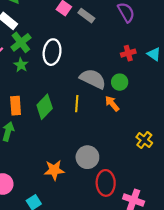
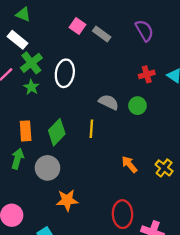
gray semicircle: (93, 79) -> (109, 102), size x0.7
orange arrow: (112, 104) -> (129, 164), moved
gray circle: (87, 157) -> (47, 168), moved

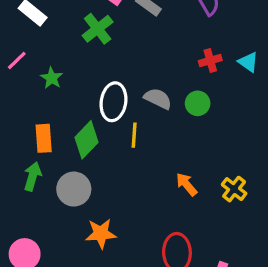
green cross: (31, 63) -> (98, 29), moved
white ellipse: (65, 73) -> (113, 102), moved

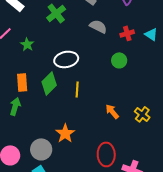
gray semicircle: (158, 99) -> (98, 26), moved
white ellipse: (113, 102) -> (66, 59), turned 70
yellow line: (134, 135) -> (77, 89), moved
gray circle: (74, 189) -> (41, 149), moved
orange star: (101, 233) -> (65, 133), moved, turned -30

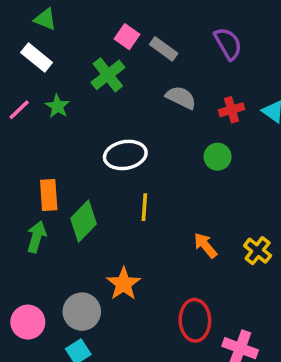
green star: (27, 44) -> (57, 106), moved
green diamond: (49, 83) -> (84, 221), moved

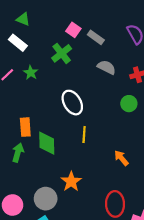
white ellipse: (125, 155) -> (72, 103), turned 70
green diamond: (84, 221) -> (47, 143), turned -45

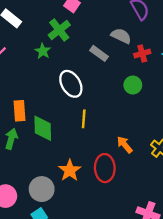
gray rectangle: (96, 37) -> (99, 53), moved
gray semicircle: (106, 67) -> (121, 36), moved
green star: (31, 73) -> (43, 51), moved
red ellipse: (115, 204) -> (105, 168), moved

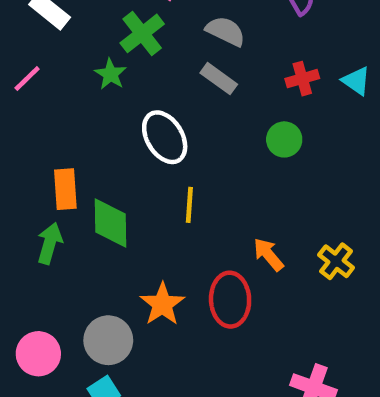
gray semicircle: (121, 36) -> (226, 31), moved

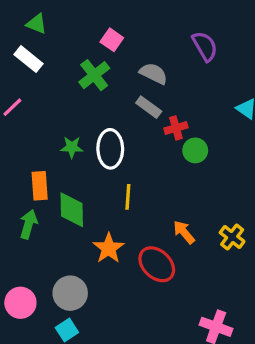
green star: (111, 74) -> (72, 147), moved, turned -30
red cross: (302, 79) -> (176, 128), moved
white ellipse: (165, 137) -> (110, 149), turned 30
red ellipse: (230, 300) -> (157, 264), turned -45
orange star: (162, 304) -> (109, 248), moved

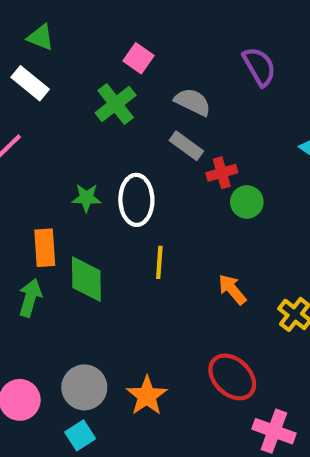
orange arrow: (184, 232) -> (232, 289), moved
orange star: (109, 248) -> (147, 396), moved
red ellipse: (157, 264) -> (232, 377), moved

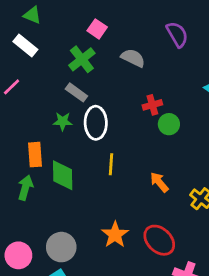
gray rectangle: (186, 146) -> (76, 92), moved
orange star: (147, 396) -> (115, 235), moved

